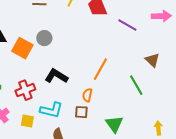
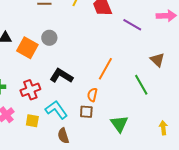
cyan L-shape: (51, 110) -> (56, 110), turned -140

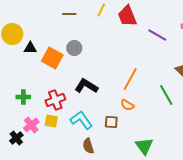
orange semicircle: (92, 95) -> (127, 105), moved, turned -72
yellow square: (32, 121) -> (51, 121), moved
green triangle: (119, 124) -> (144, 146), moved

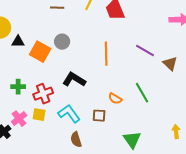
purple line: (157, 35) -> (145, 51), moved
orange line: (130, 79) -> (106, 54), moved, turned -30
green line: (166, 95) -> (142, 93), moved
green cross: (23, 97) -> (18, 87), moved

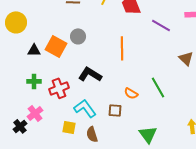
black triangle: (18, 42) -> (34, 50), moved
purple line: (145, 51) -> (161, 25), moved
yellow square: (39, 115) -> (69, 127), moved

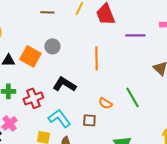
purple line: (161, 25) -> (135, 35), turned -30

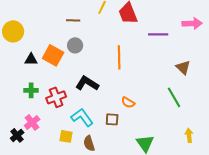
brown line: (47, 12) -> (73, 20), moved
green line: (132, 97) -> (174, 97), moved

